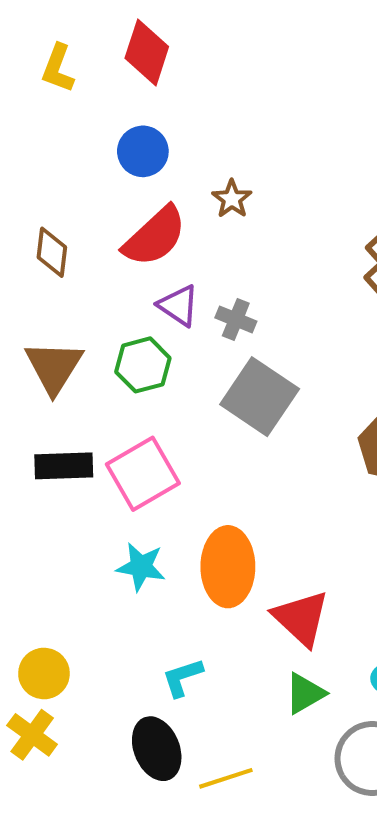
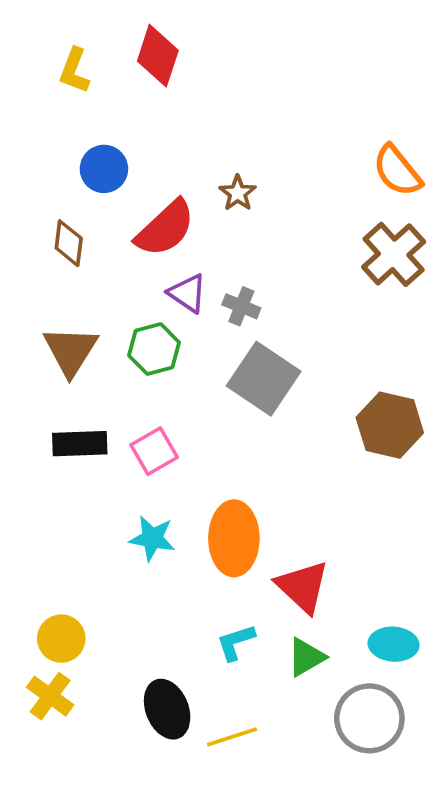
blue circle: (143, 151) -> (104, 169), moved
pink square: (143, 474) -> (154, 451), size x0.7
cyan L-shape: (182, 677) -> (236, 642), moved

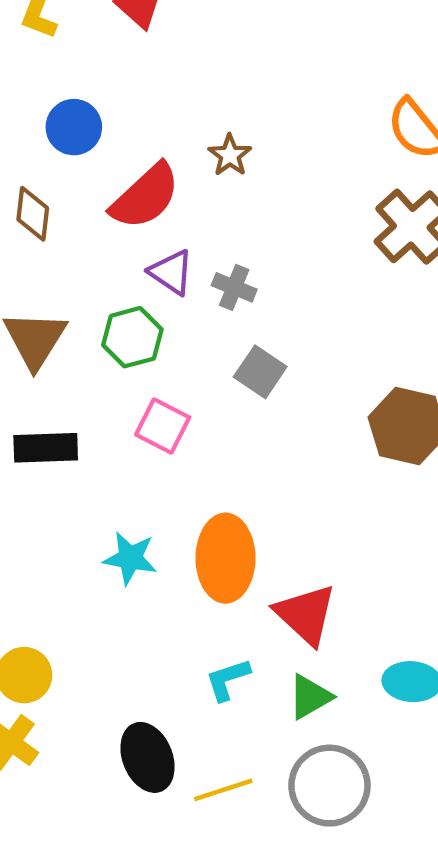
gray square: (264, 379) -> (260, 372), size x0.6
pink square: (154, 451) -> (163, 426), moved, turned -33
gray circle: (369, 718) -> (329, 786), moved

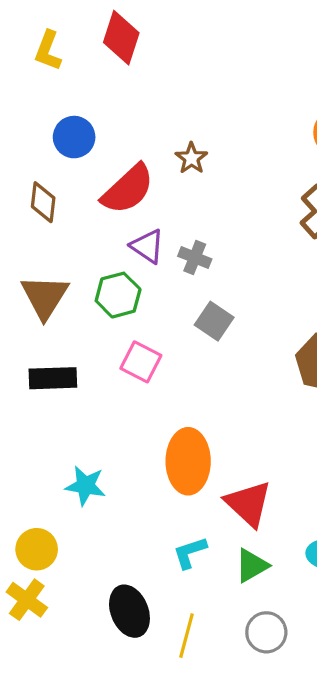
cyan star: (130, 558) -> (85, 486), moved
gray circle: (329, 786) -> (266, 632), size x0.7
yellow line: (223, 790) -> (187, 636), turned -57

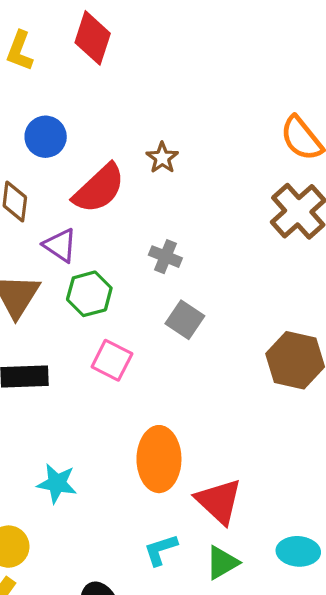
purple triangle: (147, 246) -> (60, 245), moved

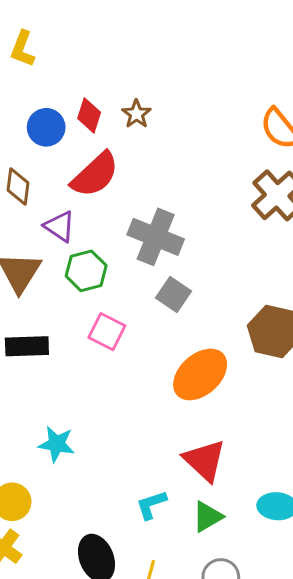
red diamond: (93, 38) -> (89, 115), moved, size x0.7
brown star: (162, 158) -> (136, 114), moved
gray cross: (165, 257) -> (156, 237), size x1.8
orange ellipse: (159, 459) -> (200, 374), moved, turned 48

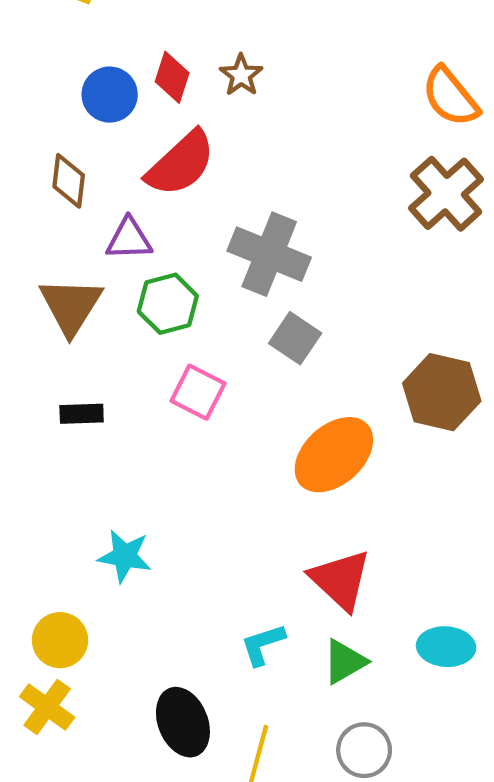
purple triangle: (59, 226) -> (129, 239), turned -36
black rectangle: (27, 346) -> (82, 414), size x0.7

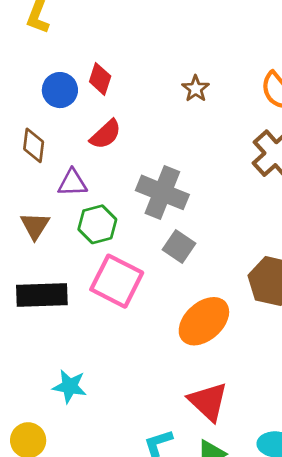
brown star: (241, 75) -> (196, 89), moved
red semicircle: (181, 164) -> (106, 134), size x0.7
brown triangle: (71, 306) -> (35, 226), size x0.7
pink square: (198, 392) -> (117, 281), size x1.5
black rectangle: (82, 414) -> (42, 295), size x1.8

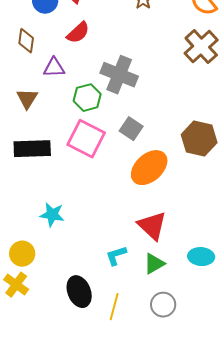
green hexagon: (97, 224) -> (87, 98), moved
gray square: (179, 246) -> (131, 129), moved

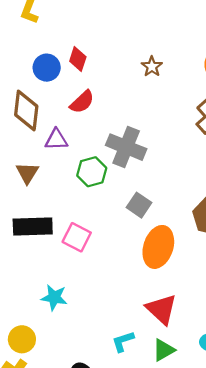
brown diamond: (26, 41) -> (26, 111), size x1.5
pink square: (86, 139) -> (77, 237), moved, size x0.7
orange ellipse: (149, 168) -> (158, 247), turned -30

